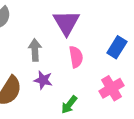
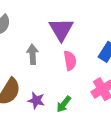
purple star: (43, 80) -> (36, 100), moved

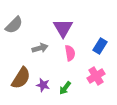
gray arrow: (33, 54) -> (40, 48), turned 77

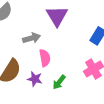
pink semicircle: (70, 53) -> (45, 58), moved

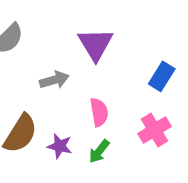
pink semicircle: (45, 58) -> (99, 112), moved

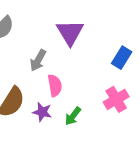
gray arrow: (54, 80) -> (38, 60), turned 135
pink semicircle: (99, 112) -> (55, 85), moved

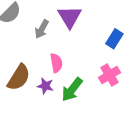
gray arrow: (38, 60) -> (42, 29), moved
green arrow: (73, 116) -> (72, 90), size x1.5

